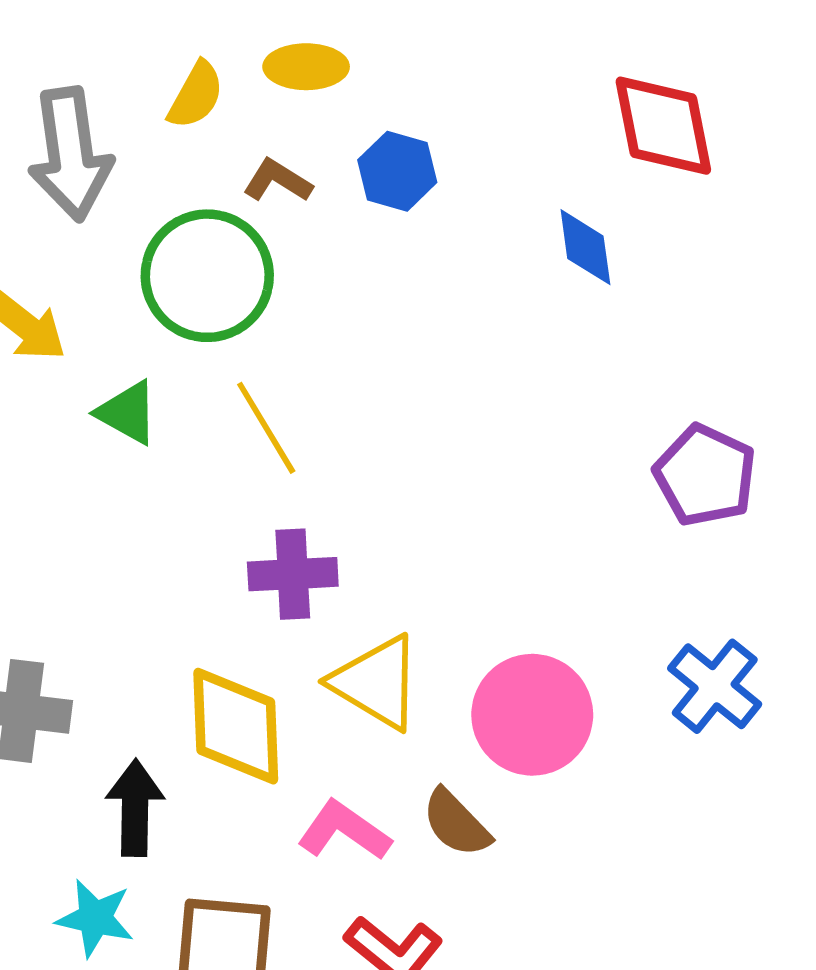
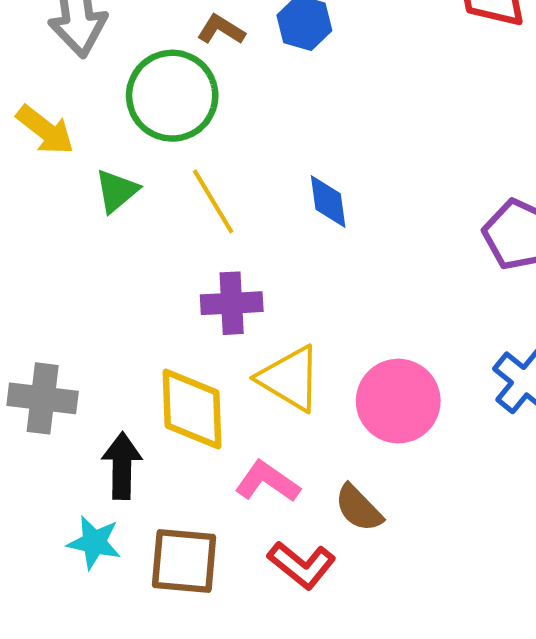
blue diamond: (585, 247) -> (328, 201), moved
green triangle: (127, 413) -> (117, 191), turned 51
brown semicircle: (456, 823) -> (359, 508), moved

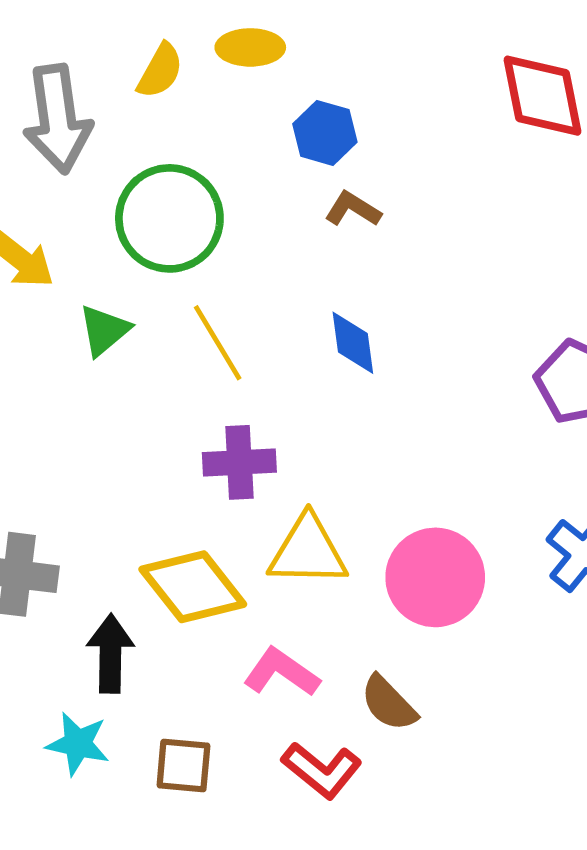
brown L-shape: (221, 30) -> (353, 209), moved
yellow triangle: (290, 379) -> (308, 551), turned -30
yellow diamond: (192, 409) -> (193, 587), turned -36
brown square: (184, 561) -> (183, 765), size x0.7

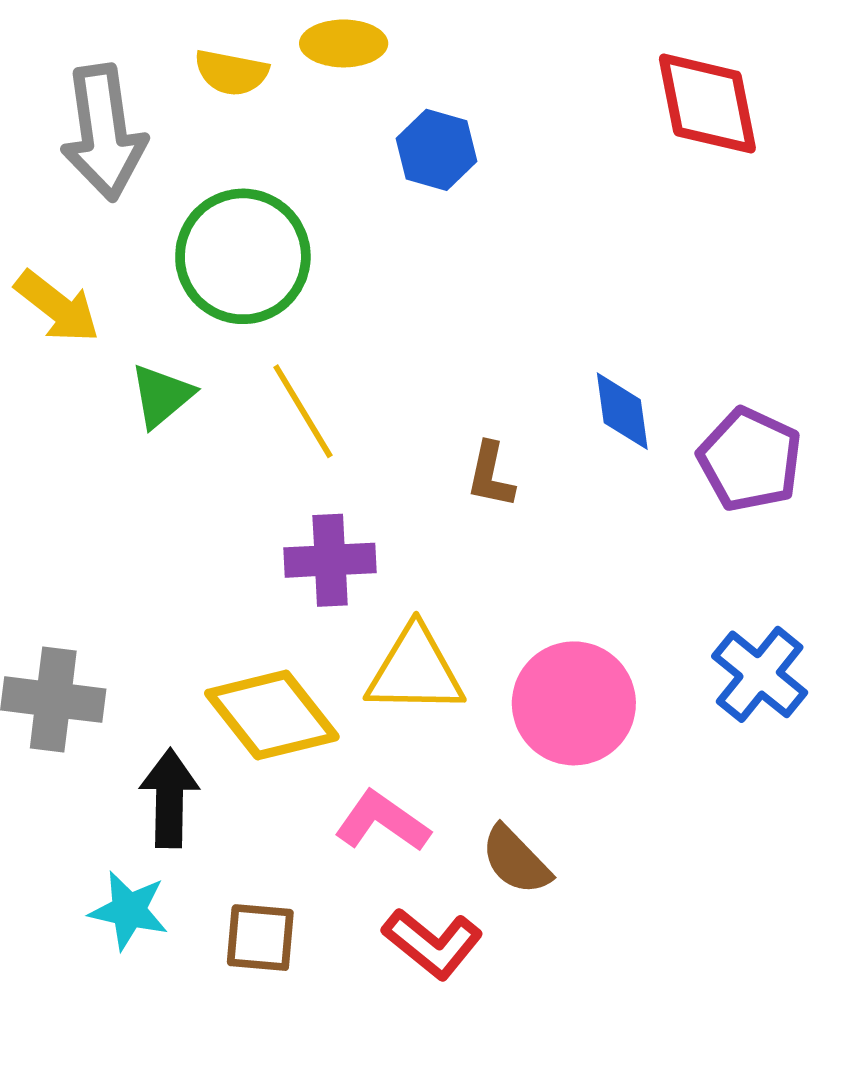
yellow semicircle: (160, 71) -> (231, 73), turned 72
brown L-shape: (353, 209) -> (491, 475), moved, turned -110
blue diamond: (353, 343) -> (622, 411), moved

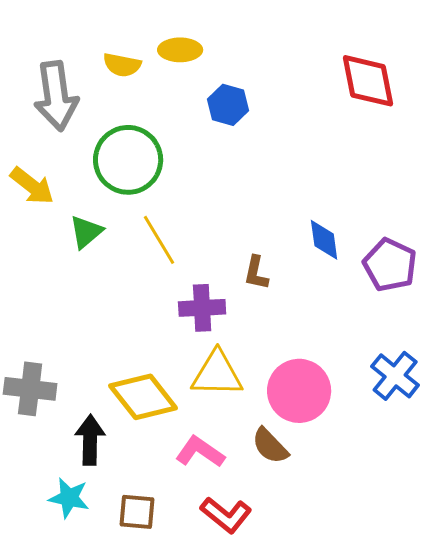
purple cross: (330, 560) -> (202, 308), moved
brown semicircle: (516, 860) -> (270, 446), moved

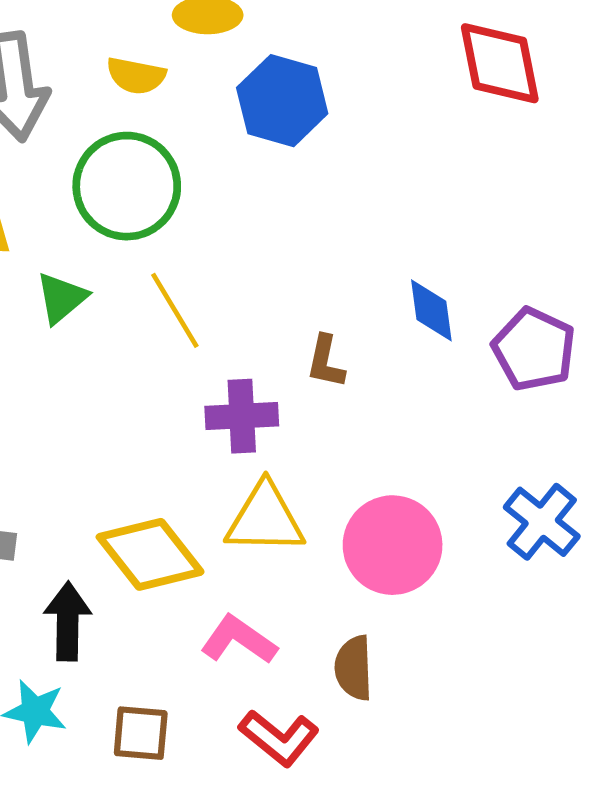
yellow semicircle: (122, 65) -> (136, 76), moved
blue hexagon: (228, 105) -> (282, 101), size x1.4
brown semicircle: (270, 446) -> (354, 668), moved, turned 42

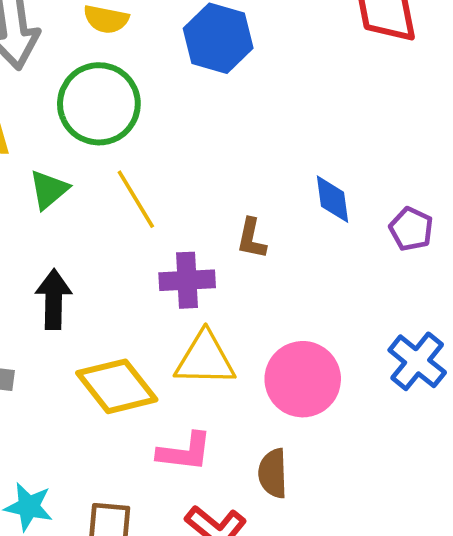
purple pentagon: (534, 349) -> (411, 229), size x0.7
black arrow: (68, 621) -> (54, 299), moved
pink L-shape: (239, 640) -> (185, 452), turned 152

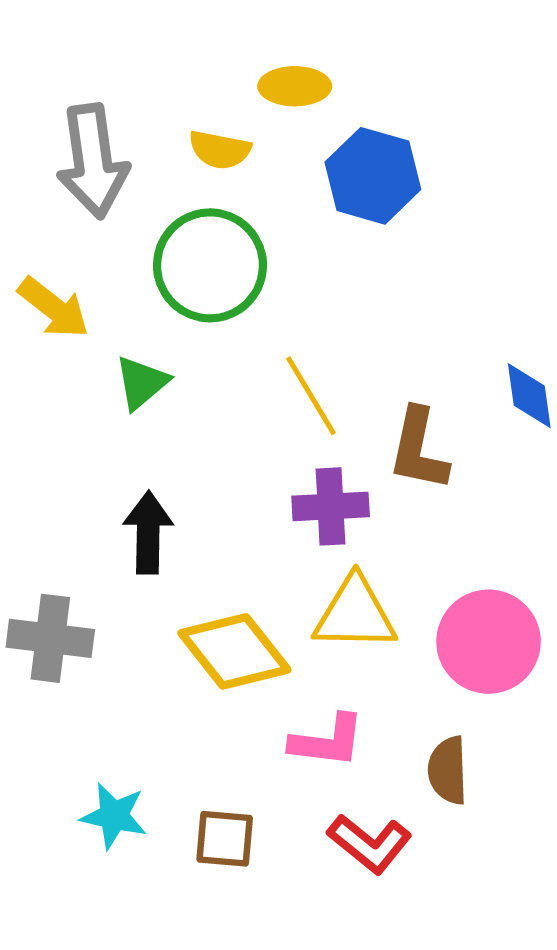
yellow line: (136, 199) -> (311, 396), moved
brown L-shape: (251, 239) -> (418, 449), size x1.5

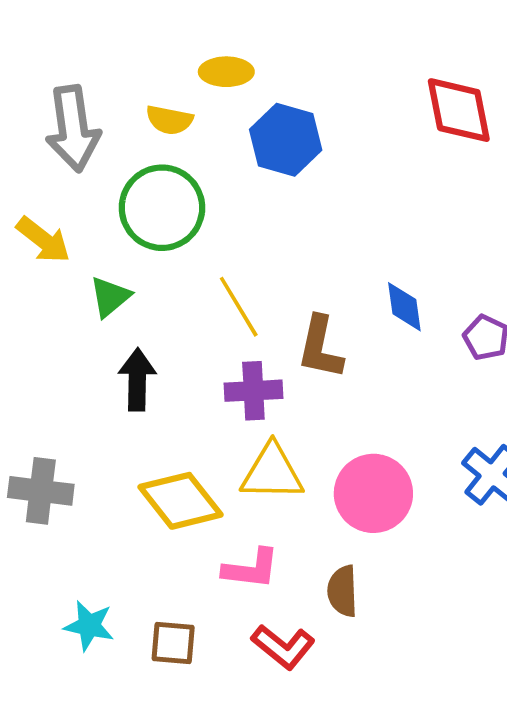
black arrow: (148, 532) -> (137, 380), moved

